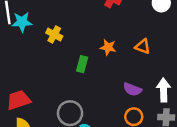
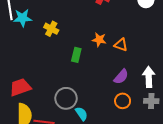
orange triangle: (143, 46) -> (121, 45), moved
purple semicircle: (132, 89) -> (121, 77), turned -70

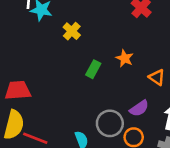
orange triangle: (121, 45) -> (157, 77), moved
gray circle: (66, 98) -> (110, 123), moved

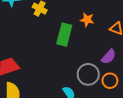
green rectangle: (93, 69) -> (64, 35), size x1.5

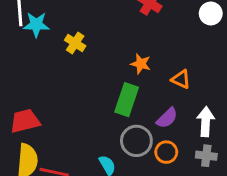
green rectangle: (64, 35) -> (127, 100), moved

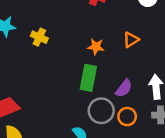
orange triangle: (181, 79) -> (131, 40), moved, turned -49

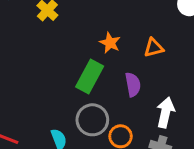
purple semicircle: (124, 88) -> (133, 85), moved, turned -66

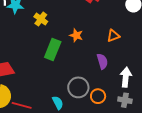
orange star: (110, 43) -> (76, 35), moved
green rectangle: (90, 77) -> (53, 49), moved

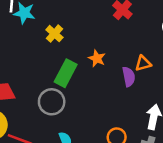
purple semicircle: (102, 61) -> (129, 77), moved
gray circle: (78, 87) -> (52, 102), moved

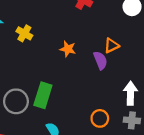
green rectangle: (66, 73) -> (43, 95), moved
gray circle: (52, 102) -> (16, 101), moved

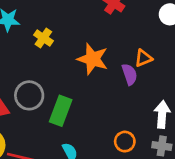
orange star: (68, 49) -> (93, 59), size x1.6
gray circle: (16, 101) -> (29, 95), moved

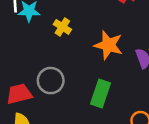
green rectangle: (61, 111) -> (100, 94), moved

